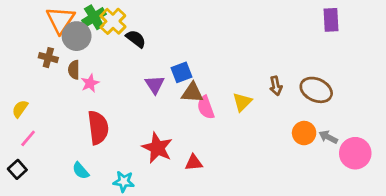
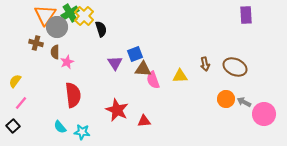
black semicircle: (136, 39) -> (101, 29), turned 35
yellow triangle: (242, 102) -> (180, 76), turned 42
cyan star: (124, 181) -> (82, 132), moved

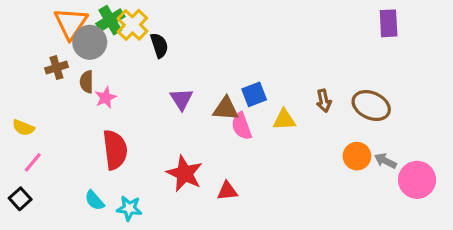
brown cross: (36, 43) -> (57, 68), turned -32
blue square: (135, 54) -> (254, 94), moved
yellow semicircle: (15, 81) -> (23, 128), turned -104

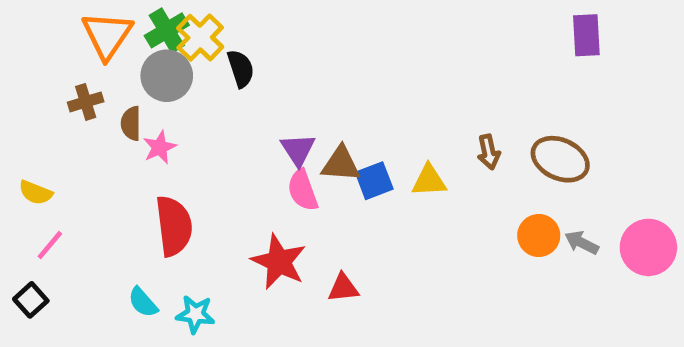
gray circle: (90, 42) -> (167, 76), moved
blue square: (254, 94) -> (374, 181), moved
purple triangle: (181, 99) -> (298, 150), moved
pink semicircle: (242, 126) -> (303, 190), moved
pink circle: (417, 180) -> (648, 247), moved

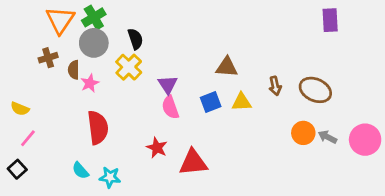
yellow cross: (200, 38) -> (129, 67), moved
brown triangle: (341, 164) -> (227, 67), moved
red star: (279, 262) -> (157, 148), size x0.7
red triangle: (343, 288) -> (193, 162), size x1.6

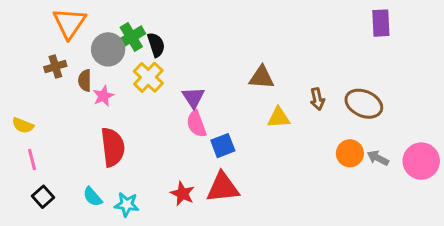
green cross: (94, 17) -> (131, 37), moved
blue square: (211, 102) -> (223, 146), moved
pink line: (28, 138) -> (32, 160), turned -54
red star: (157, 148) -> (182, 194), moved
black square: (17, 169) -> (43, 197), moved

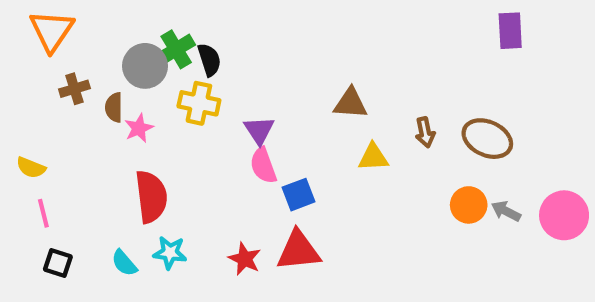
orange triangle: (69, 23) -> (52, 31), moved
yellow cross: (148, 77) -> (199, 103), turned -32
black square: (43, 197) -> (58, 263), turned -30
cyan star: (127, 204) -> (170, 253), moved

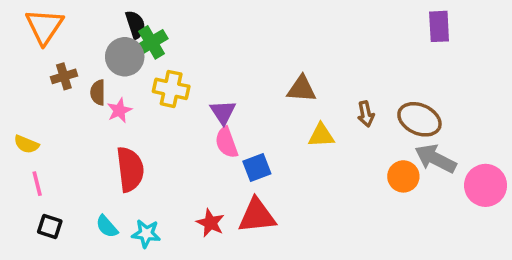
black semicircle: (209, 60) -> (135, 25), moved
gray arrow: (506, 211) -> (436, 159), moved, size x1.6
cyan star: (170, 253) -> (146, 234), moved

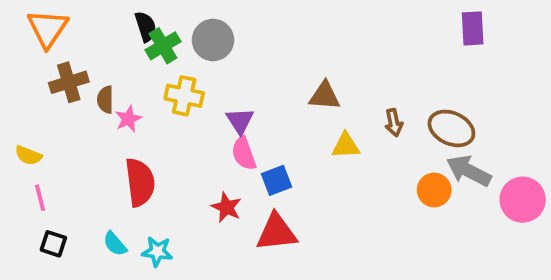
gray circle: (125, 57) -> (213, 40), moved
brown cross: (64, 76) -> (69, 82), size x1.4
red star: (210, 223) -> (226, 207), moved

